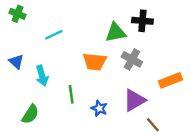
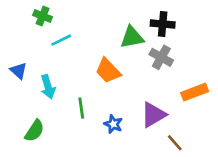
green cross: (17, 14) -> (43, 16), moved
gray cross: (132, 59) -> (161, 57), moved
orange trapezoid: (95, 62) -> (108, 71), turned 40

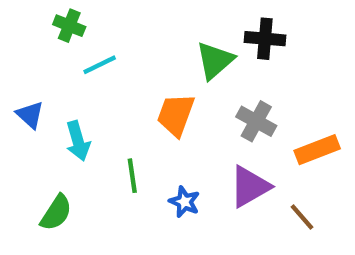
green triangle: (132, 37) -> (215, 60), turned -30
gray cross: (161, 57) -> (256, 121), moved
orange trapezoid: (108, 71) -> (176, 115), turned 64
brown line: (175, 143) -> (302, 217), moved

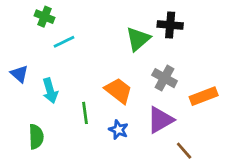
orange trapezoid: (176, 115) -> (118, 91), moved, turned 108
green semicircle: (56, 213) -> (36, 137), turned -35
brown line: (302, 217) -> (184, 151), moved

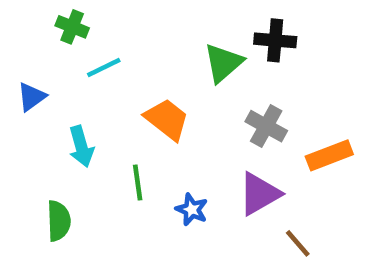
blue triangle: (19, 74) -> (32, 97), moved, turned 42
orange trapezoid: (118, 91) -> (167, 119), moved

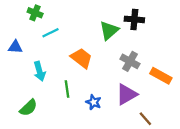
blue triangle: (32, 97) -> (15, 47), turned 40
orange rectangle: (329, 155) -> (161, 76), turned 50
green semicircle: (59, 221) -> (28, 108), turned 48

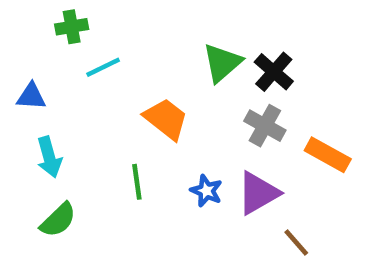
green cross: (35, 13) -> (72, 27), turned -32
black cross: (134, 19) -> (274, 72), moved, turned 36
cyan arrow: (39, 71) -> (49, 157), moved
blue star: (94, 102) -> (206, 191), moved

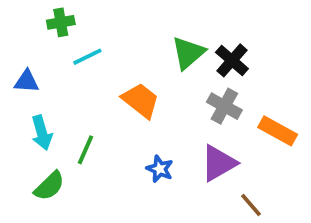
green line: (137, 182) -> (85, 150), moved, turned 32
blue star: (206, 191) -> (160, 169), moved

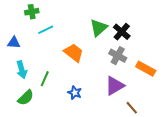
blue star: (160, 169) -> (75, 93), moved

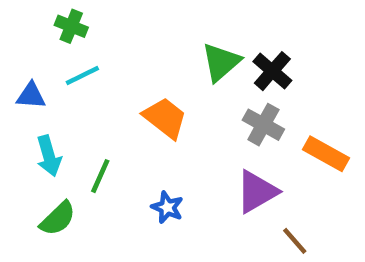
green cross: (32, 12) -> (71, 26), turned 32
cyan line: (46, 30) -> (82, 75), moved

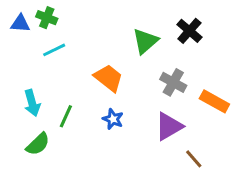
black cross: (272, 71) -> (189, 31), moved
blue triangle: (31, 96) -> (20, 23), moved
blue star: (167, 207) -> (113, 119), moved

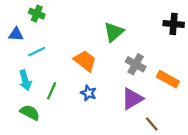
blue triangle: (20, 23) -> (16, 34), moved
black cross: (189, 31) -> (174, 24), moved, turned -36
cyan line: (54, 50) -> (37, 52), moved
green semicircle: (38, 144) -> (30, 113), turned -108

